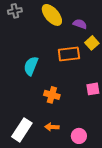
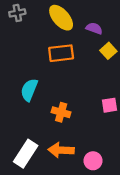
orange rectangle: (69, 54) -> (61, 53), moved
cyan semicircle: (31, 66) -> (29, 90), moved
orange arrow: (52, 127) -> (61, 150), size x1.5

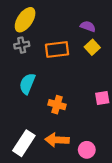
gray cross: (17, 13) -> (22, 45), moved
yellow ellipse: (61, 18) -> (25, 20), moved, turned 75
yellow square: (108, 51) -> (92, 47), moved

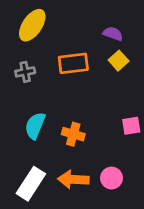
gray cross: (22, 45) -> (25, 72), moved
cyan semicircle: (27, 84) -> (35, 126), moved
pink circle: (87, 150) -> (112, 178), moved

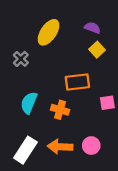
yellow ellipse: (32, 25) -> (49, 32), moved
orange rectangle: (73, 63) -> (77, 82), moved
gray cross: (25, 72) -> (21, 59), turned -35

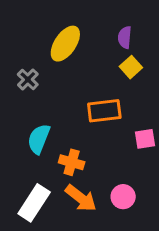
purple semicircle: (92, 28) -> (125, 37), turned -105
orange cross: (60, 110) -> (72, 162), moved
orange arrow: (60, 147) -> (81, 198), turned -145

